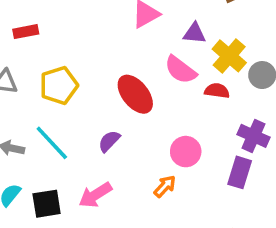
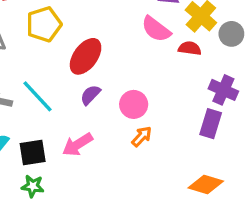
yellow pentagon: (59, 85) -> (44, 24), moved
red ellipse: (135, 94) -> (86, 56), moved, turned 75
pink circle: (186, 152) -> (134, 104), moved

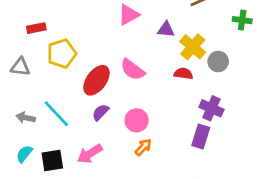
pink semicircle: (156, 29) -> (133, 70), moved

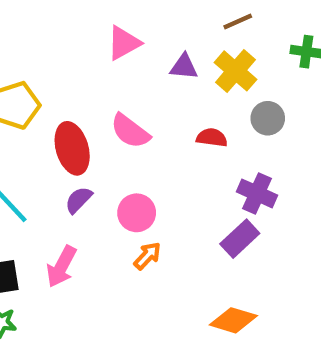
yellow cross: (193, 47) -> (235, 71), moved
red ellipse: (96, 80) -> (72, 148), turned -52
purple rectangle: (201, 136) -> (240, 239), turned 30
pink arrow: (90, 154) -> (61, 267), turned -30

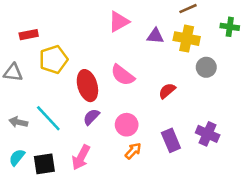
yellow cross: (235, 71) -> (187, 39), turned -30
red semicircle: (212, 138) -> (167, 91), moved, turned -48
purple cross: (257, 193) -> (208, 134), moved
purple rectangle: (240, 239) -> (171, 140), moved, turned -70

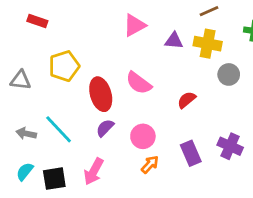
red rectangle: (29, 35) -> (37, 21), moved, turned 30

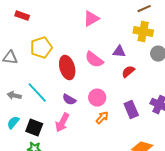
purple triangle: (174, 41) -> (119, 52), moved
purple semicircle: (105, 128) -> (69, 100), moved, turned -104
black square: (54, 179) -> (34, 128), turned 30

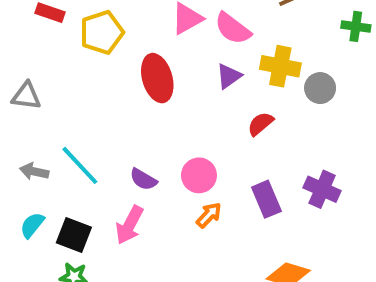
yellow cross: (143, 32) -> (280, 66), moved
yellow pentagon: (41, 48) -> (102, 32), moved
purple triangle: (119, 52) -> (229, 76), moved, turned -40
pink semicircle: (94, 60) -> (233, 28), moved
red ellipse: (67, 68) -> (157, 78), moved

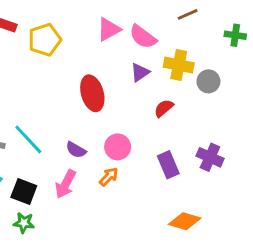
red ellipse: (157, 78) -> (92, 93), moved
orange arrow: (209, 215) -> (109, 177), moved

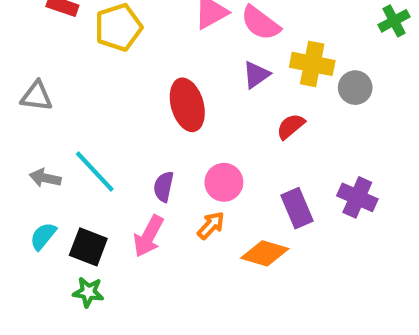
green cross: (235, 35) -> (394, 21), turned -36
purple semicircle: (76, 150) -> (164, 187), turned 72
orange diamond: (185, 221) -> (265, 253), moved

